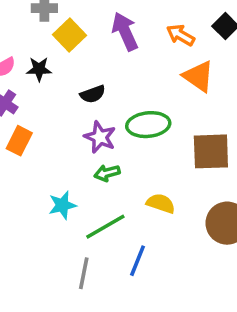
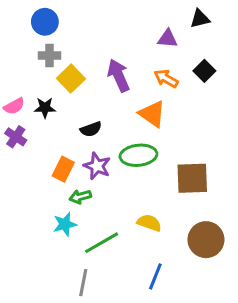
orange triangle: (198, 76) -> (152, 114), moved
orange rectangle: (19, 141) -> (63, 169), moved
green arrow: (107, 173) -> (80, 197), moved
blue line: (138, 261) -> (155, 276), moved

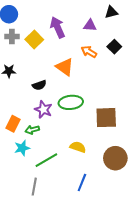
purple arrow: (119, 75) -> (58, 27), moved
yellow square: (71, 79) -> (34, 40), moved
orange triangle: (152, 114) -> (65, 67), moved
orange rectangle: (63, 169) -> (13, 124), moved

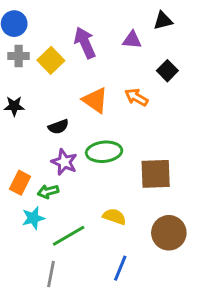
orange arrow: (89, 52) -> (136, 97), moved

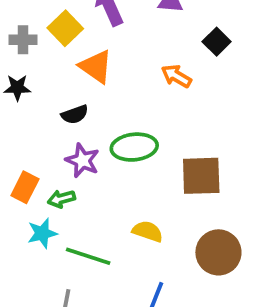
gray cross: (19, 56) -> (23, 40), moved
orange triangle: (95, 100) -> (96, 67), moved
green line: (69, 236) -> (88, 256), turned 48

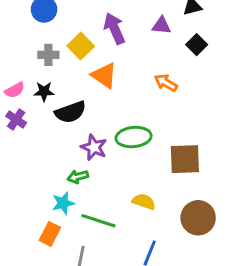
black square: (217, 42) -> (197, 45), moved
black semicircle: (75, 114) -> (70, 112), moved, size x1.5
orange rectangle: (25, 187) -> (50, 234), moved

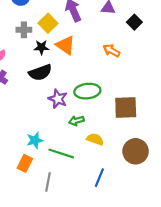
black star: (44, 92) -> (41, 47), moved
green arrow: (78, 177) -> (76, 121), moved

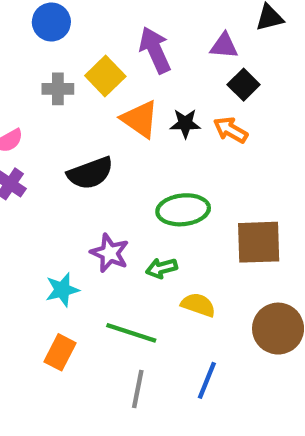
black square: (134, 22) -> (244, 85), moved
black star: (41, 47) -> (185, 123), moved
purple star: (58, 99) -> (110, 253), moved
cyan star: (35, 140) -> (62, 290), moved
gray line: (48, 182) -> (138, 389), moved

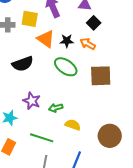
yellow square: (105, 76) -> (30, 19), turned -36
green ellipse: (183, 210) -> (66, 67), moved, turned 40
brown square: (259, 242) -> (101, 76), moved

